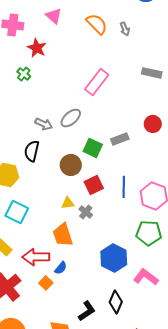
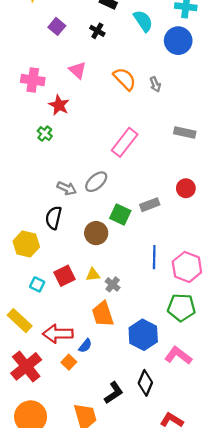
red square: (94, 185) -> (64, 276), moved
cyan square: (17, 212) -> (37, 284), size x0.6
orange trapezoid: (63, 235) -> (103, 314), moved

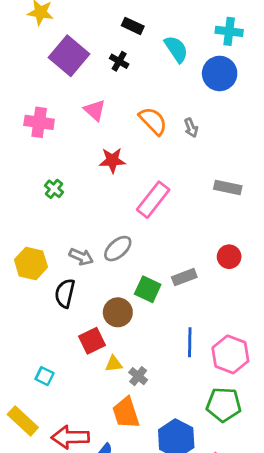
purple square: (57, 26) -> (69, 56), size x1.8
red star: (59, 105) -> (112, 160), moved, turned -30
yellow hexagon: (26, 244) -> (31, 263), moved
red square: (64, 276) -> (92, 341), moved

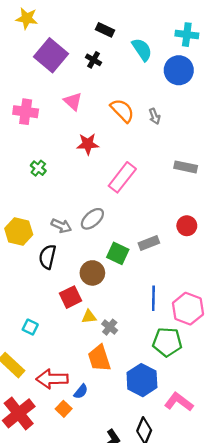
green pentagon: (224, 405) -> (167, 342), moved

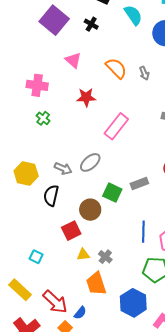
pink cross: (26, 112) -> (37, 85), moved
yellow triangle: (89, 317) -> (83, 255), moved
red arrow: (52, 379) -> (55, 302), turned -136

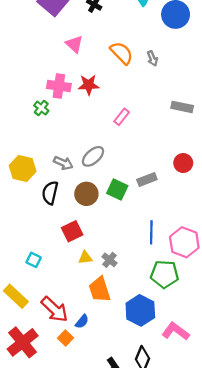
pink cross: (37, 85) -> (59, 86), moved
pink rectangle: (116, 126) -> (122, 117), size x0.6
brown circle: (90, 210) -> (86, 194), moved

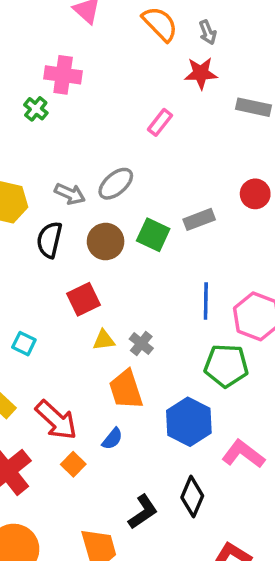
red star: (89, 85) -> (201, 73), moved
blue semicircle: (82, 321) -> (112, 439), moved

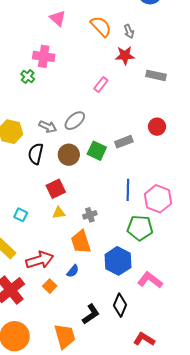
yellow triangle: (104, 340) -> (59, 213), moved
gray cross: (141, 344) -> (90, 215), turned 32
red arrow: (56, 420) -> (40, 260), turned -60

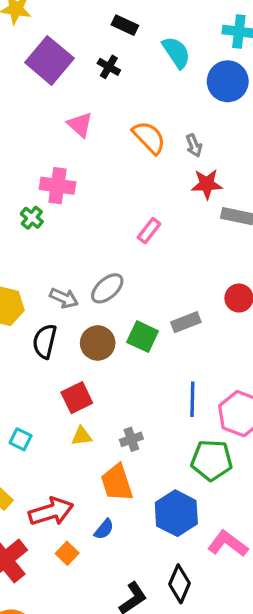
red star: (125, 55) -> (207, 184), moved

